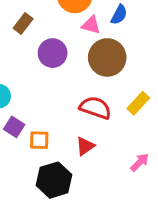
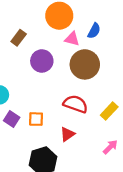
yellow rectangle: (138, 103) -> (109, 111), moved
orange square: (39, 140) -> (36, 119), moved

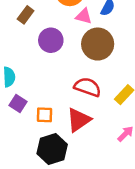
orange square: (36, 119) -> (45, 115), moved
red triangle: (67, 134) -> (79, 120), size x1.5

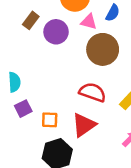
purple circle: (51, 40) -> (56, 32), moved
purple square: (18, 103) -> (23, 109), turned 30

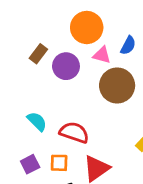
cyan semicircle: (14, 82) -> (37, 121), moved, turned -42
red semicircle: (93, 92) -> (74, 132), moved
purple square: (23, 109) -> (30, 164), moved

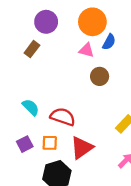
orange circle: (87, 27) -> (92, 22), moved
purple circle: (66, 66) -> (46, 22), moved
brown circle: (117, 85) -> (100, 76), size x0.6

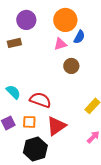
brown rectangle: (32, 49) -> (14, 43), turned 40
pink triangle: (86, 50) -> (60, 44), turned -32

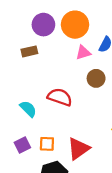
orange circle: (65, 20) -> (75, 25), moved
red semicircle: (40, 100) -> (60, 97), moved

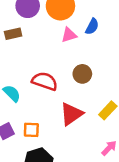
brown circle: (96, 78) -> (82, 74), moved
red triangle: (79, 149) -> (71, 114), moved

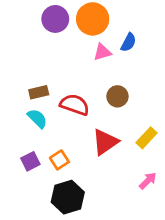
brown rectangle: (13, 34) -> (39, 92), moved
orange square: (31, 130) -> (59, 160), turned -35

